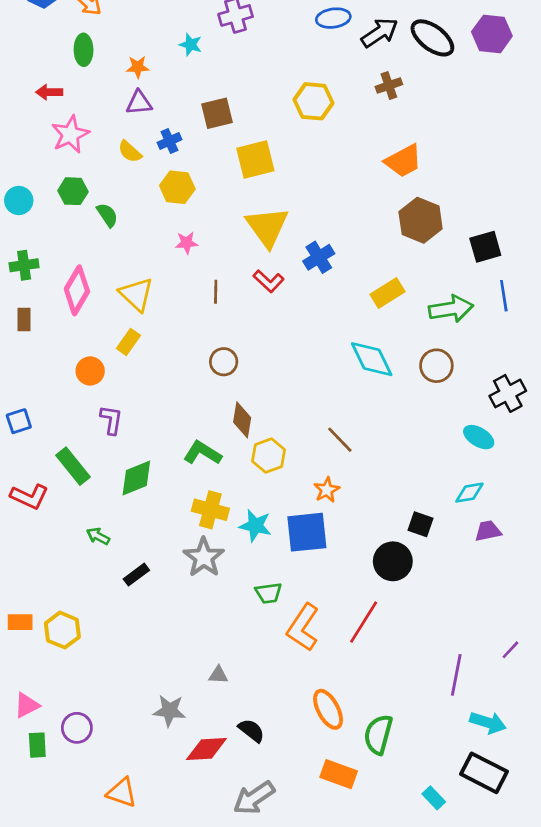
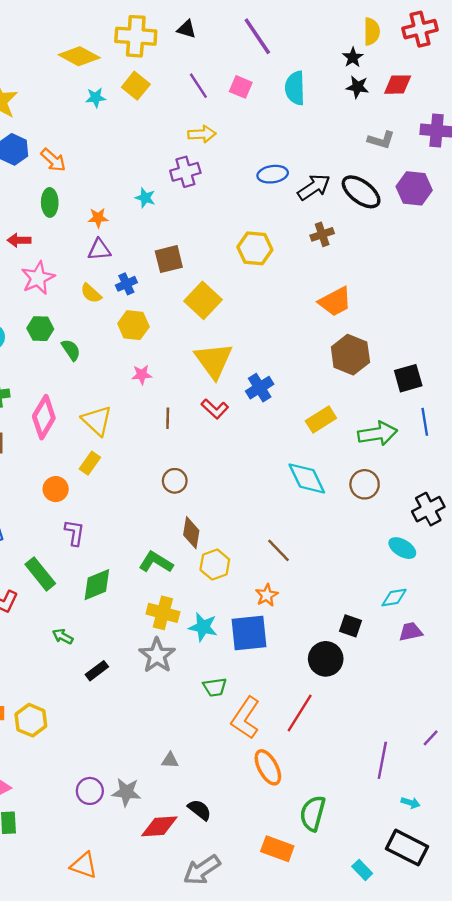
yellow square: (255, 160) -> (203, 300), turned -33
orange ellipse: (328, 709) -> (268, 767), moved
cyan arrow: (488, 723) -> (411, 803), size x0.6
purple circle: (77, 728) -> (90, 791), moved

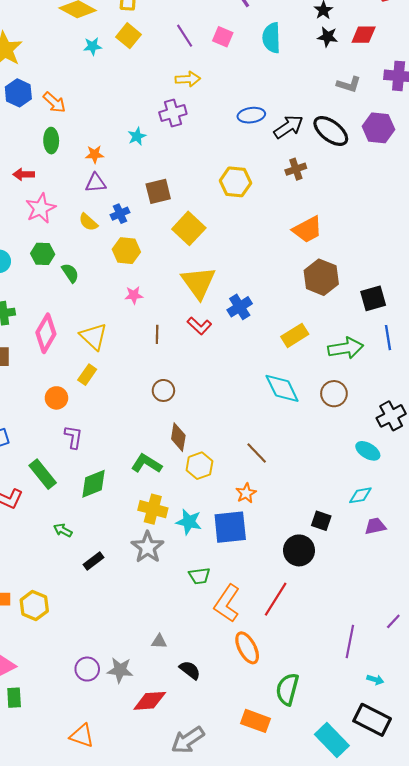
cyan star: (145, 198) -> (137, 136), turned 30
black semicircle: (199, 810) -> (190, 670), moved
cyan rectangle: (362, 870) -> (332, 740), size x1.8

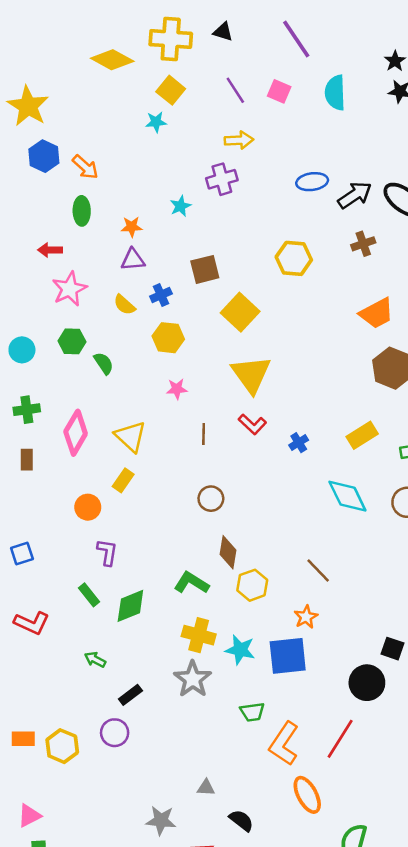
cyan star: (92, 46) -> (156, 122), moved
blue cross: (240, 307) -> (299, 443), moved, size x0.7
green rectangle: (43, 474) -> (89, 595), moved, size x0.7
purple circle: (87, 669) -> (115, 733), moved

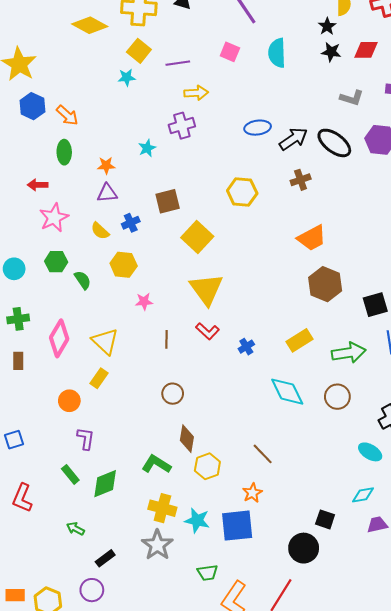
purple line: (235, 90) -> (178, 63), moved, turned -65
yellow hexagon: (168, 338) -> (124, 265), moved
red L-shape: (32, 623) -> (22, 498), turned 88

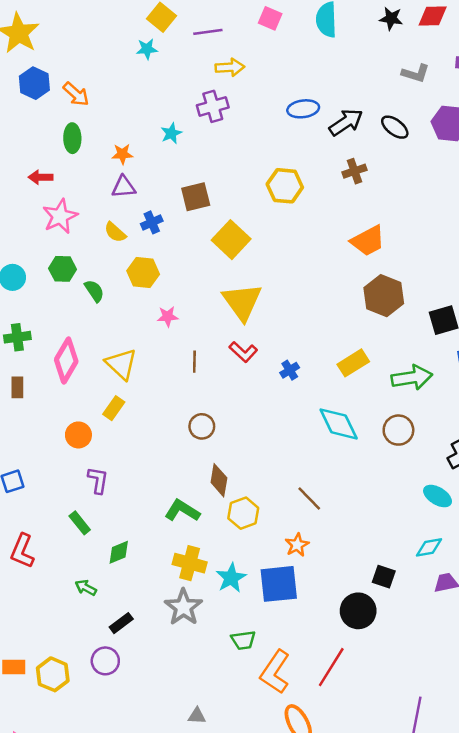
black ellipse: (334, 143) -> (395, 127), size x0.7
green diamond: (105, 484) -> (119, 552), moved, size x0.7
cyan star: (197, 520) -> (231, 578), turned 30

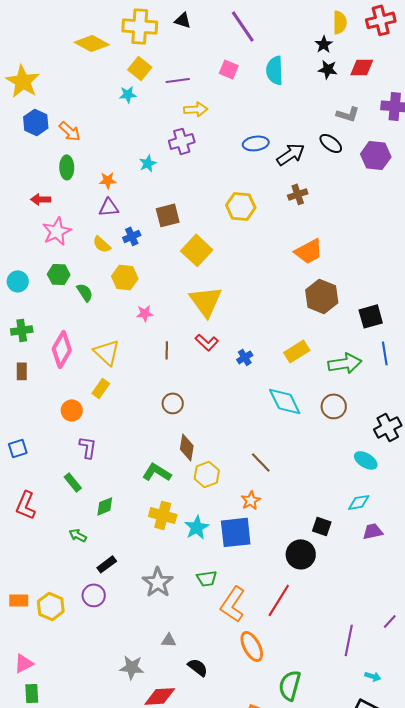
black ellipse: (395, 127) -> (331, 143), moved
gray star: (183, 607) -> (158, 582), moved

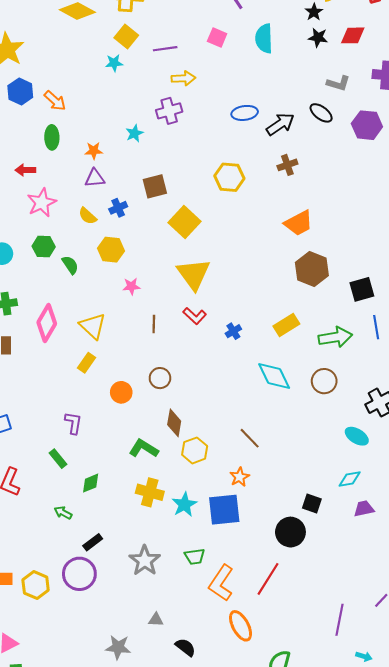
orange circle: (72, 410) -> (121, 392), moved
purple circle: (94, 595) -> (79, 574), size x1.4

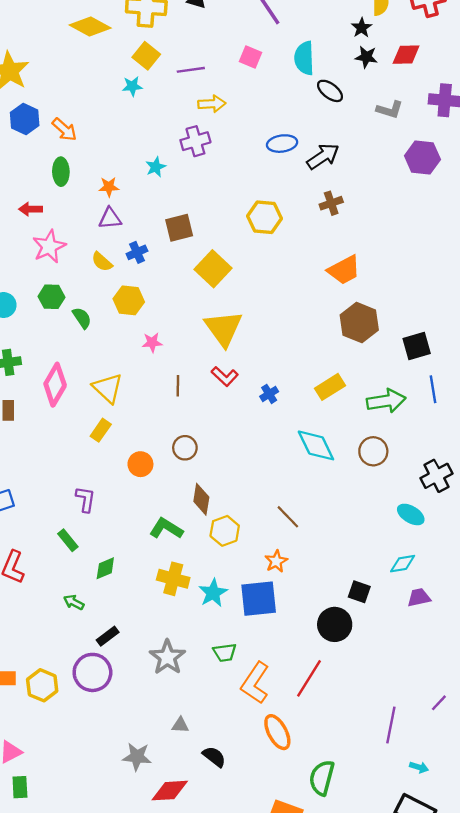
black ellipse: (321, 113) -> (330, 91), moved

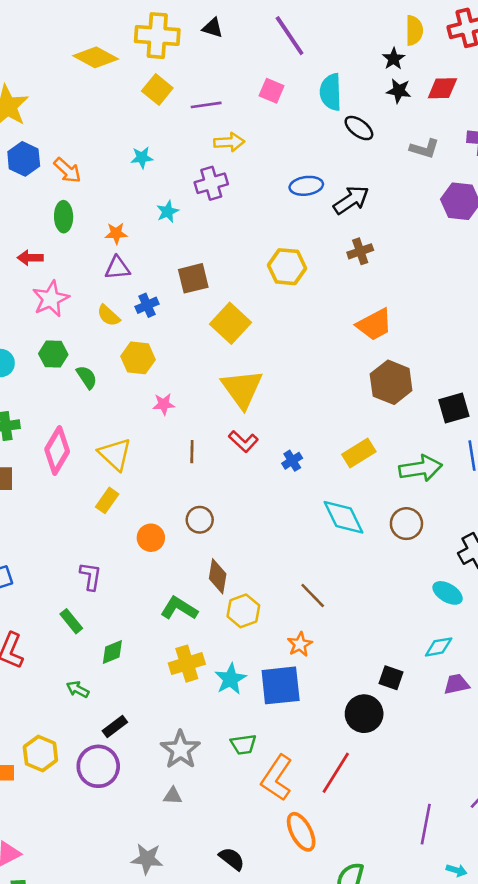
cyan star: (132, 86) -> (142, 158), moved
yellow cross: (173, 579) -> (187, 664), turned -32
yellow hexagon: (42, 685) -> (40, 753), moved
gray triangle: (180, 725) -> (173, 796), moved

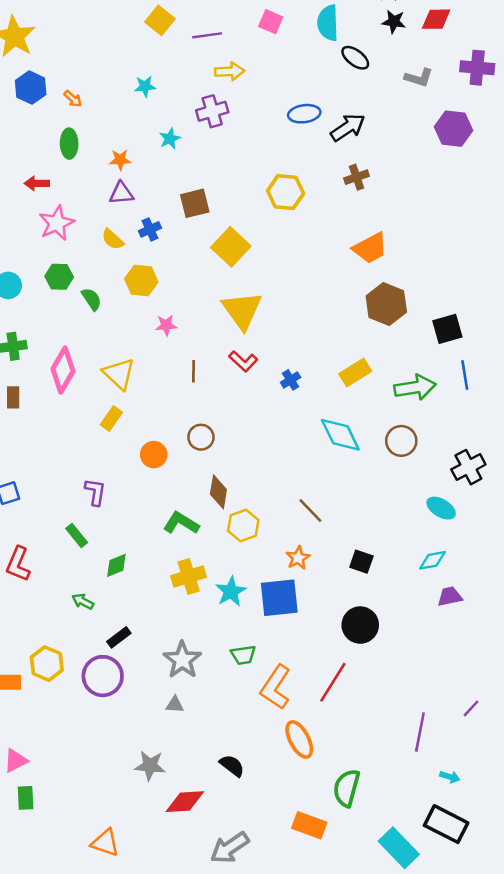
orange arrow: (67, 170) -> (73, 99), size x0.7
black square: (391, 678) -> (361, 562), moved

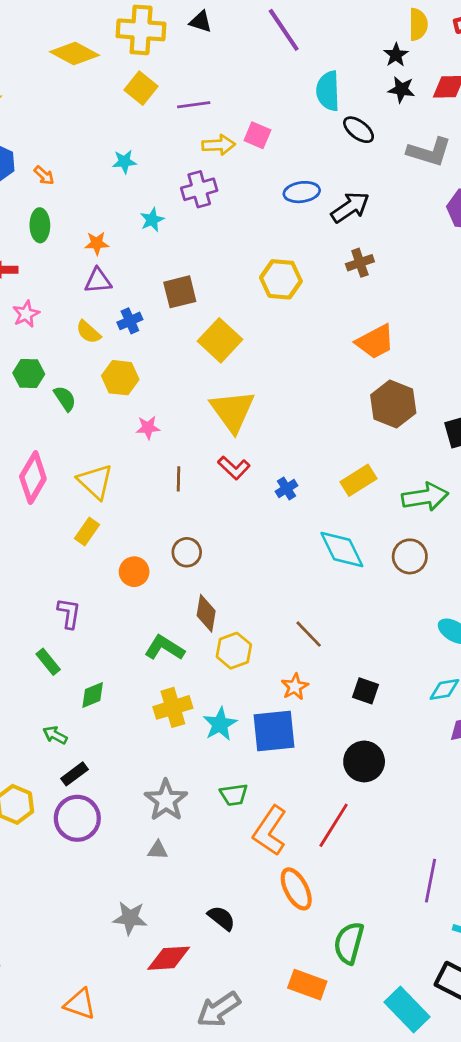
pink square: (271, 22) -> (257, 135), moved
gray L-shape: (419, 78) -> (429, 152), size x1.4
pink star: (57, 223) -> (26, 314), size x0.7
black rectangle: (119, 637) -> (75, 774), moved

